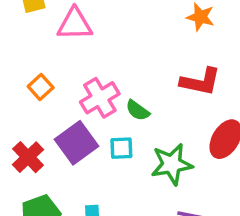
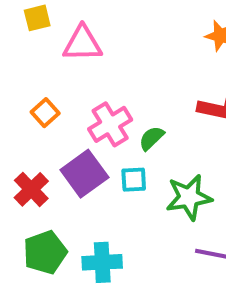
green semicircle: (138, 110) -> (151, 138), turned 100

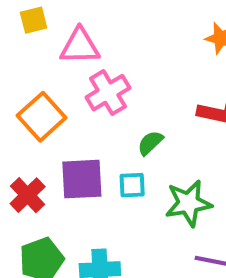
orange square: (45, 113) -> (42, 117), size x1.6
pink cross: (110, 124) -> (108, 93), moved
purple square: (84, 174) -> (82, 179), turned 33

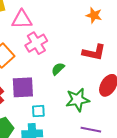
cyan square: (132, 185) -> (38, 111), moved

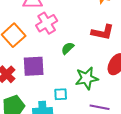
cyan square: (38, 111) -> (61, 94), moved

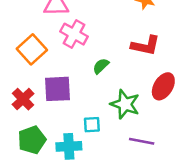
pink cross: (47, 23) -> (74, 34), turned -30
green star: (87, 78) -> (125, 104), turned 30

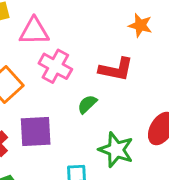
red L-shape: (145, 46) -> (116, 69), moved

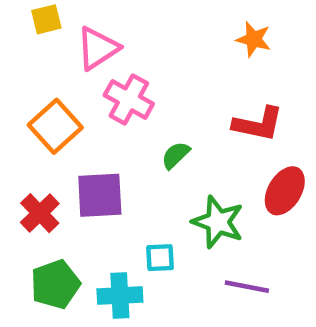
pink triangle: (34, 31) -> (98, 48), turned -32
red L-shape: (116, 69) -> (258, 124), moved

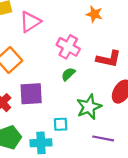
orange star: (254, 39) -> (94, 14), moved
pink cross: (129, 99) -> (68, 47), moved
green star: (218, 222) -> (89, 107), turned 30

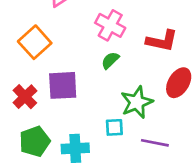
cyan square: (61, 124) -> (114, 127), moved

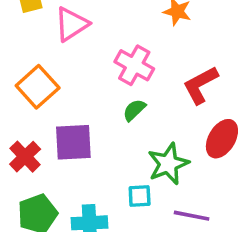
red L-shape: (162, 41) -> (200, 85), turned 140

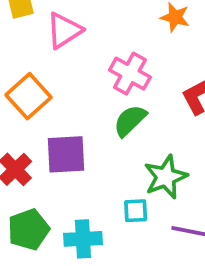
green semicircle: (134, 110) -> (130, 121), size x1.4

